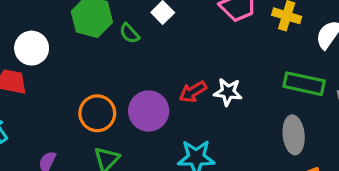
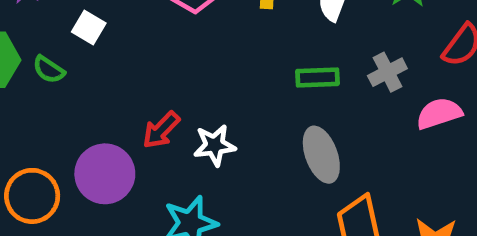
green rectangle: (304, 84) -> (318, 77), size x0.7
white star: (228, 92) -> (215, 145), moved

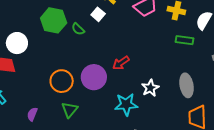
green rectangle: (318, 77) -> (185, 40), moved
white star: (215, 145) -> (150, 88), moved, turned -30

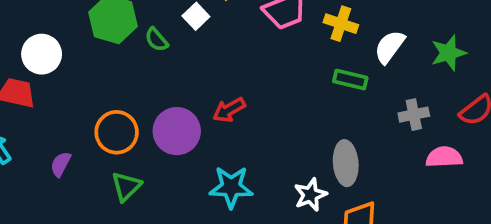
white star: (150, 88) -> (310, 195), moved
purple semicircle: (32, 114) -> (61, 164), moved

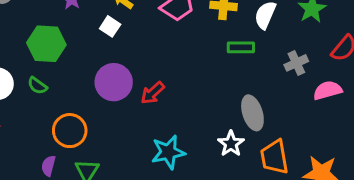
green semicircle: (156, 40) -> (37, 86), moved
purple circle: (177, 131) -> (114, 82), moved
purple semicircle: (61, 164) -> (48, 166), moved

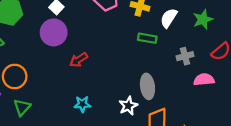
purple circle: (114, 82) -> (54, 32), moved
cyan star: (168, 152) -> (82, 104), size x0.7

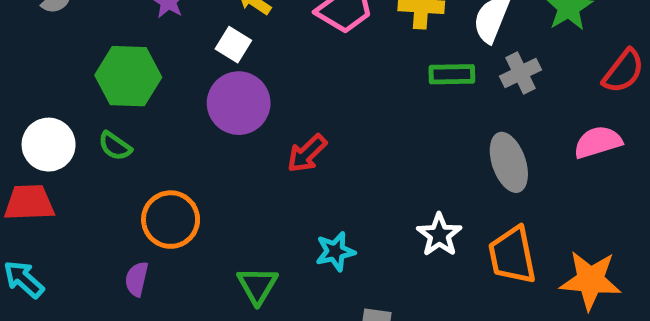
gray cross: (185, 56) -> (520, 73), moved
gray ellipse: (147, 86) -> (509, 162), moved
green triangle: (22, 107) -> (257, 285), moved

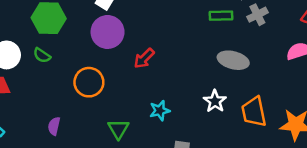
gray ellipse: (509, 162) -> (233, 60), moved, turned -56
orange circle: (171, 220) -> (89, 82), moved

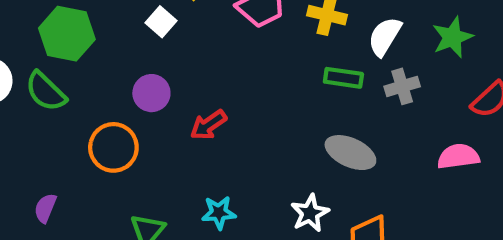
purple circle: (108, 32) -> (151, 93), moved, size x0.7
green semicircle: (42, 55) -> (46, 91), size x1.5

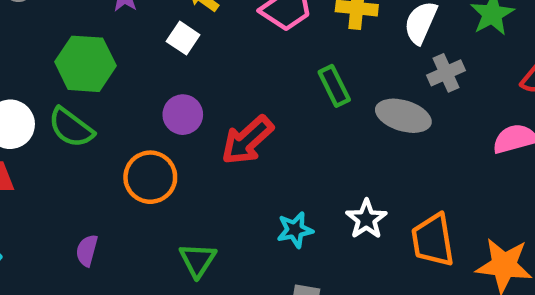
green rectangle: (343, 78) -> (334, 86), moved, turned 63
red arrow: (208, 125) -> (247, 140), size x1.4
gray ellipse: (350, 153) -> (403, 116), moved
cyan star: (219, 213) -> (295, 230), moved

